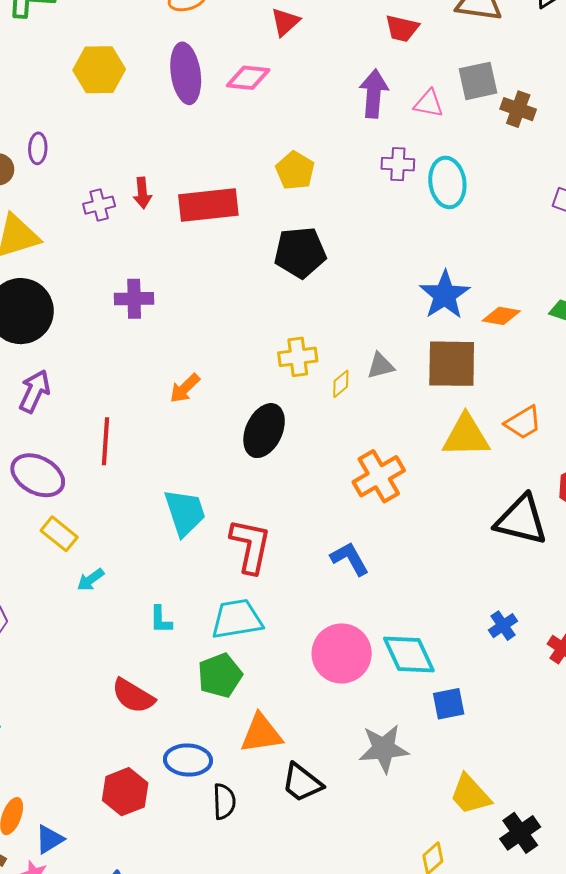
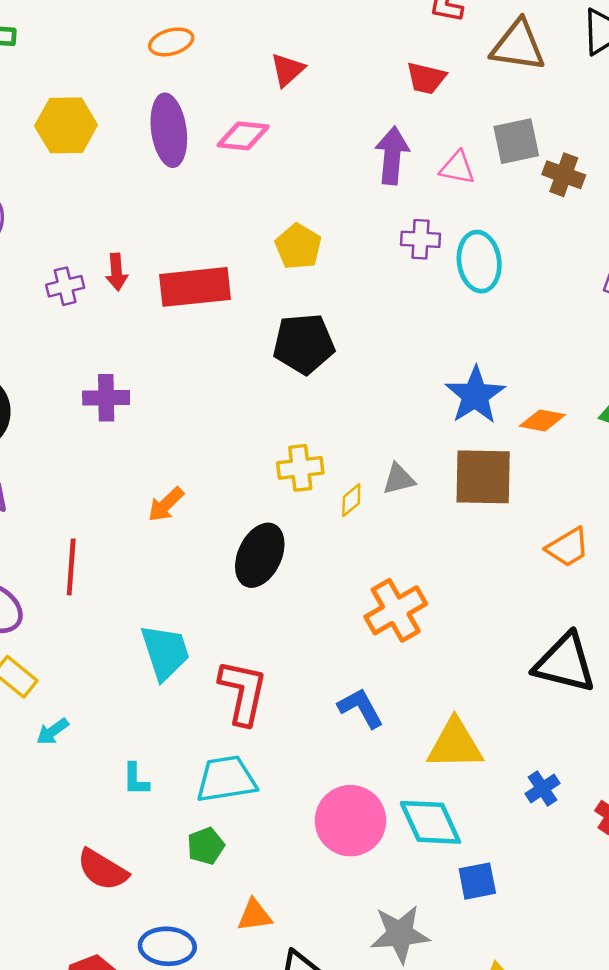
yellow triangle: (466, 436) -> (455, 744), moved
green pentagon: (220, 675) -> (206, 846), size x0.7
orange triangle: (261, 734) -> (255, 915), size x0.7

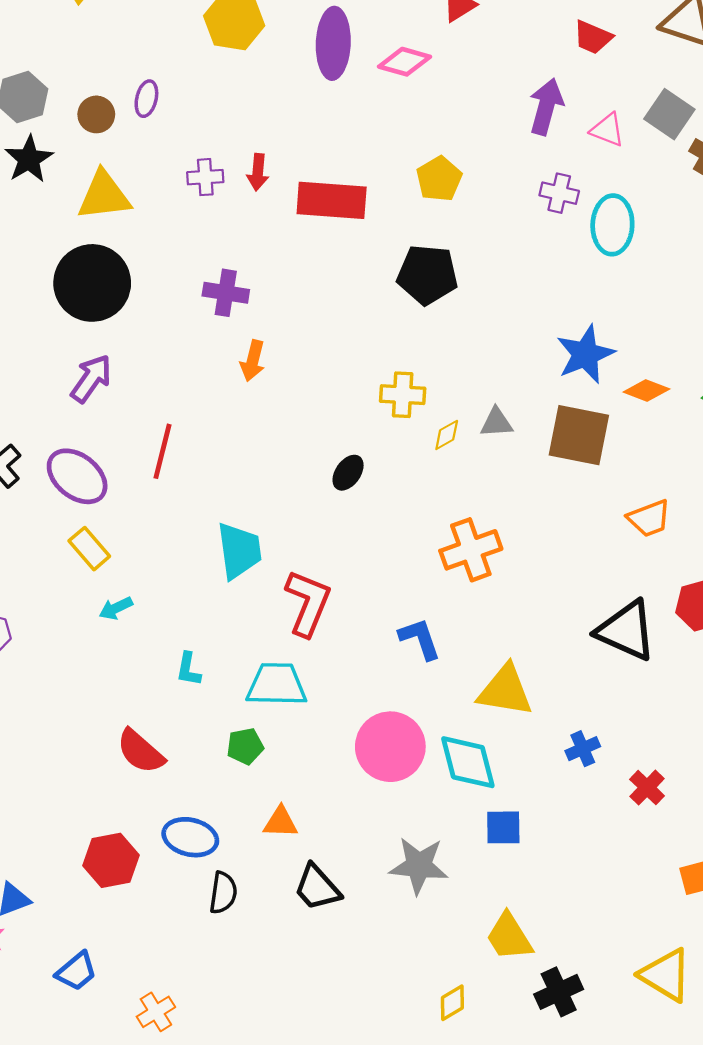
gray square: (516, 141) -> (669, 114), turned 36
orange arrow: (166, 504) -> (253, 361), moved, turned -42
black ellipse: (260, 555) -> (348, 473), size x0.6

